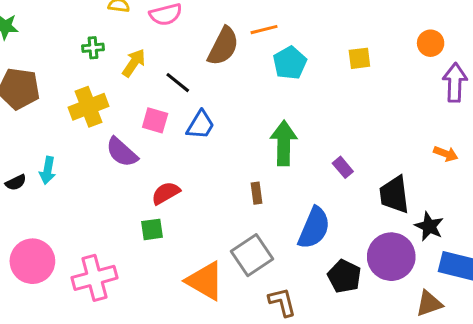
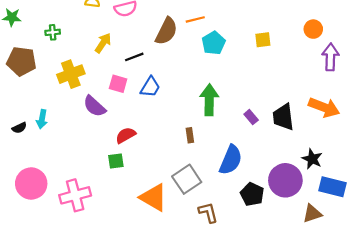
green cross: (93, 48) -> (53, 32), moved
black line: (178, 83) -> (134, 57), turned -60
orange arrow: (446, 154) -> (324, 107), size x1.8
black trapezoid: (394, 195) -> (283, 117), moved

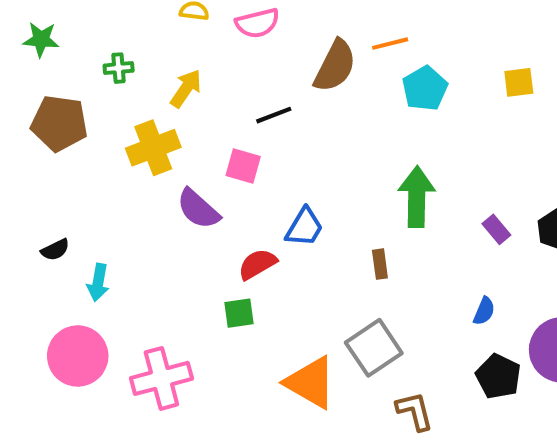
yellow arrow: (103, 43) -> (186, 88), moved
blue trapezoid: (150, 87) -> (304, 227), moved
cyan arrow: (42, 119) -> (98, 282), moved
blue semicircle: (231, 160) -> (484, 311), moved, size x0.5

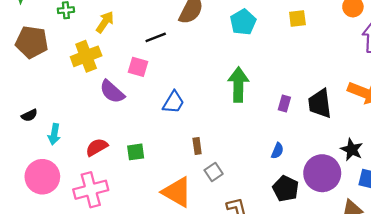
purple rectangle: (496, 229) -> (284, 104), turned 56
red semicircle: (257, 264) -> (97, 147), moved
brown rectangle: (380, 264) -> (197, 146), moved
gray square: (374, 348) -> (214, 172), size x0.6

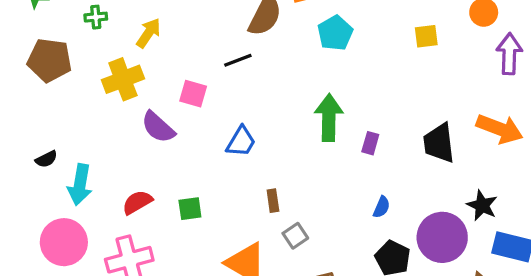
yellow square: (297, 18) -> (426, 36), moved
black line: (156, 37) -> (238, 60), moved
purple rectangle: (284, 104) -> (370, 143), moved
cyan arrow: (54, 134) -> (80, 185), size x1.4

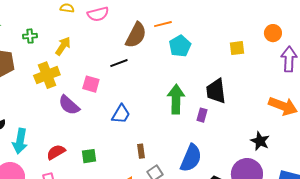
black trapezoid: (439, 143) -> (216, 91), moved
black star: (482, 205) -> (260, 141), moved
blue semicircle: (382, 207) -> (191, 158), moved, size x2.0

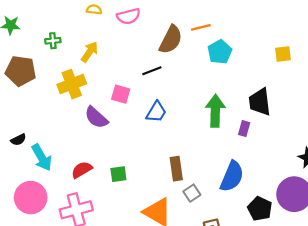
blue trapezoid: (121, 114) -> (156, 112), moved
cyan arrow: (20, 141) -> (42, 158), turned -40
brown rectangle: (141, 151) -> (176, 169), size x1.5

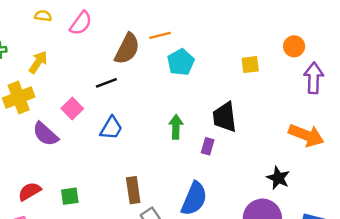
pink semicircle: (128, 16) -> (81, 23), turned -40
pink square: (121, 94) -> (72, 108), turned 30
green arrow: (215, 111) -> (176, 127), size x0.7

